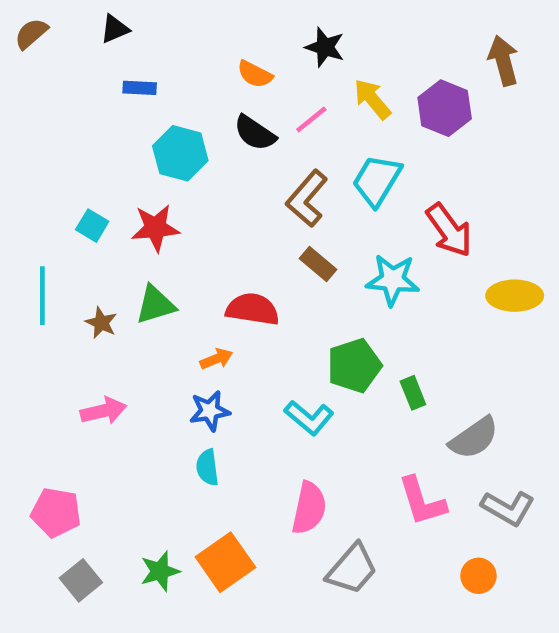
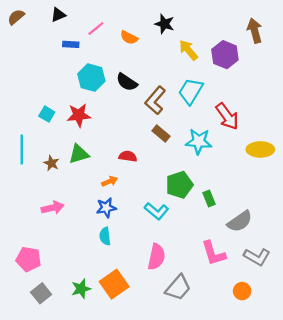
pink line: (311, 119) -> (96, 28), moved
black semicircle: (255, 133) -> (127, 82), moved
red semicircle: (253, 309) -> (128, 156), size x0.7

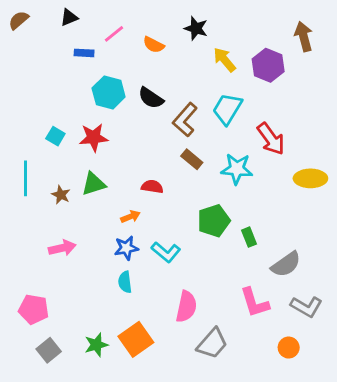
cyan L-shape: (156, 211) -> (166, 252), moved

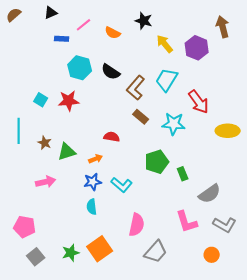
green triangle: (94, 184) -> (67, 152), moved

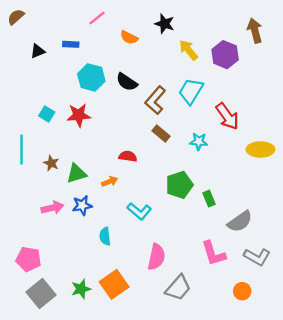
black triangle: (51, 13) -> (38, 51), moved
pink line: (84, 25) -> (97, 18), moved
cyan star: (174, 124) -> (199, 141), size x0.7
blue star: (93, 182) -> (82, 205), moved
gray square: (36, 257) -> (41, 293), size x1.4

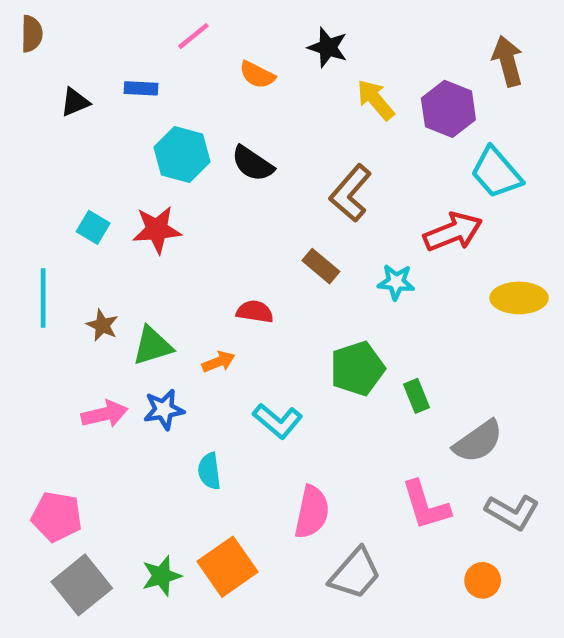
brown semicircle: (16, 17) -> (32, 34), turned 132
cyan trapezoid: (191, 91) -> (496, 173), moved, turned -72
brown L-shape: (155, 100) -> (351, 193), moved
red arrow: (227, 116) -> (453, 232), turned -76

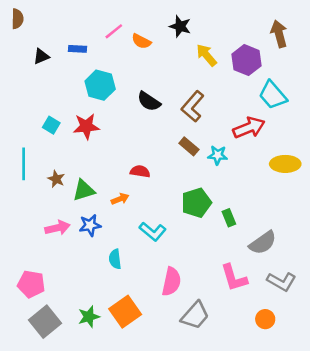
pink line: (193, 36) -> (114, 31), moved
black semicircle: (253, 164) -> (149, 101), moved
brown rectangle: (321, 266) -> (189, 146), moved

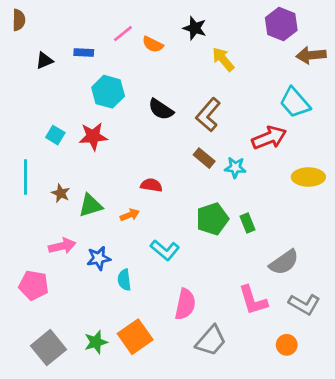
brown arrow: (279, 34) -> (311, 55), moved, turned -80
purple hexagon: (246, 60) -> (281, 24), moved
green rectangle: (229, 218) -> (247, 223), moved
blue star: (90, 225) -> (99, 258), moved
pink pentagon: (31, 284) -> (34, 285), moved

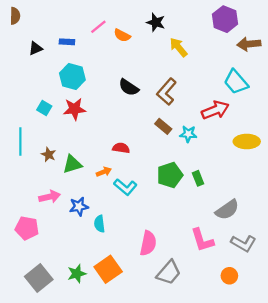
cyan hexagon: (108, 92) -> (72, 77), moved
cyan L-shape: (165, 250) -> (125, 187), moved

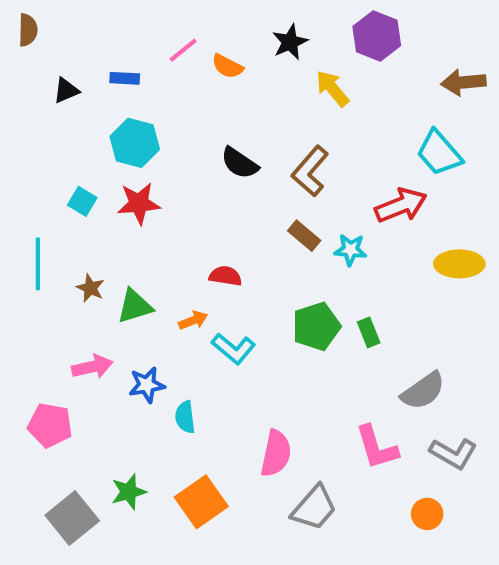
purple hexagon: (225, 19) -> (377, 36), moved
black star: (156, 22) -> (290, 42), turned 30
green star: (77, 274) -> (129, 492), moved

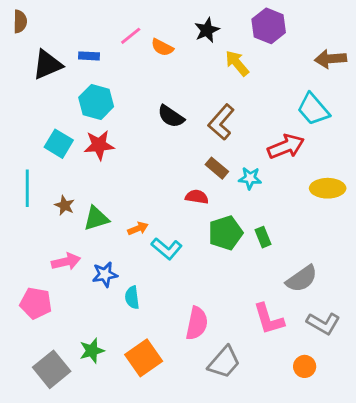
black triangle: (66, 90) -> (47, 65), size x1.6
cyan square: (82, 201) -> (59, 144), size x1.4
red semicircle: (225, 276) -> (197, 197), moved

